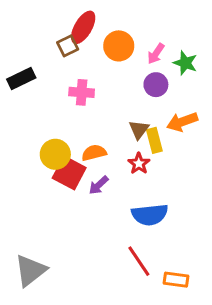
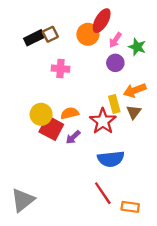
red ellipse: (83, 27) -> (102, 21), moved
black rectangle: (21, 78) -> (34, 38), moved
brown triangle: (139, 130) -> (134, 112), moved
red star: (139, 164) -> (103, 121), size x1.6

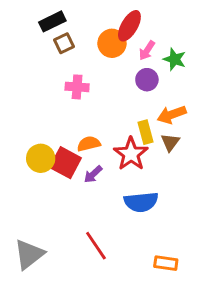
black rectangle: (34, 38) -> (52, 21), moved
yellow circle: (41, 114) -> (41, 158), moved
red line: (103, 193) -> (96, 246), moved

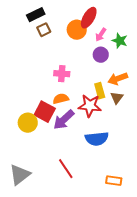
pink cross: (77, 87) -> (62, 74), moved
red star: (131, 154) -> (90, 106), turned -30
yellow circle: (41, 158) -> (28, 123), moved
purple arrow: (93, 174) -> (64, 120), size x1.6

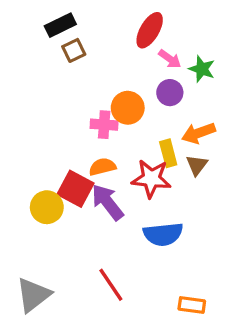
orange circle: (77, 30) -> (128, 108), moved
pink arrow: (101, 35) -> (170, 59), turned -88
purple arrow: (64, 120) -> (107, 202), turned 95

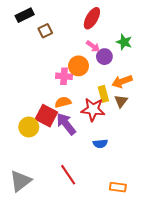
black rectangle: (60, 25) -> (25, 15), moved
pink arrow: (170, 59) -> (93, 46), moved
blue semicircle: (163, 234) -> (100, 144), size x0.6

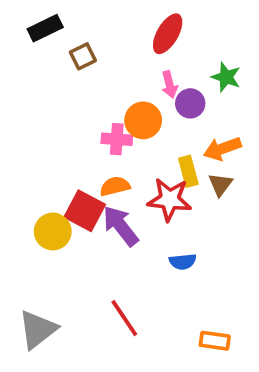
pink arrow: (93, 46) -> (170, 85), turned 40

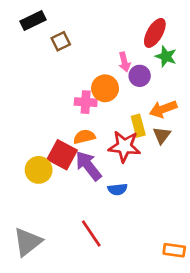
red ellipse: (168, 34) -> (155, 33), moved
blue semicircle: (183, 262) -> (117, 189), moved
orange rectangle: (215, 341) -> (174, 250), moved

